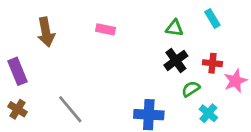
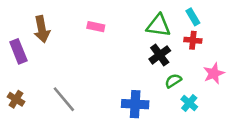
green triangle: (175, 28) -> (158, 26), size x1.5
red cross: (212, 63) -> (193, 40), moved
purple rectangle: (17, 71) -> (18, 51), moved

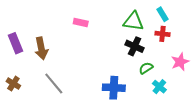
brown arrow: (42, 29) -> (41, 48), moved
black cross: (160, 55) -> (135, 46), turned -30

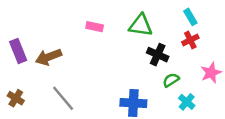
green triangle: (133, 21) -> (141, 25), moved
red cross: (162, 34) -> (190, 40), turned -32
brown arrow: (41, 48) -> (48, 57), turned 80

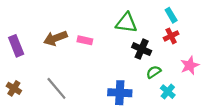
pink rectangle: (95, 27) -> (85, 40), moved
brown arrow: (48, 57) -> (55, 38), moved

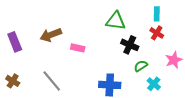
cyan rectangle: (171, 15) -> (157, 14), turned 32
red cross: (171, 36) -> (157, 33), turned -32
pink rectangle: (85, 40) -> (78, 48), moved

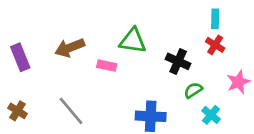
green triangle: (116, 21) -> (133, 41), moved

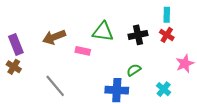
black cross: (178, 61) -> (138, 35), moved, turned -36
green semicircle: (193, 90) -> (134, 70), moved
brown cross: (17, 111) -> (14, 67), moved

